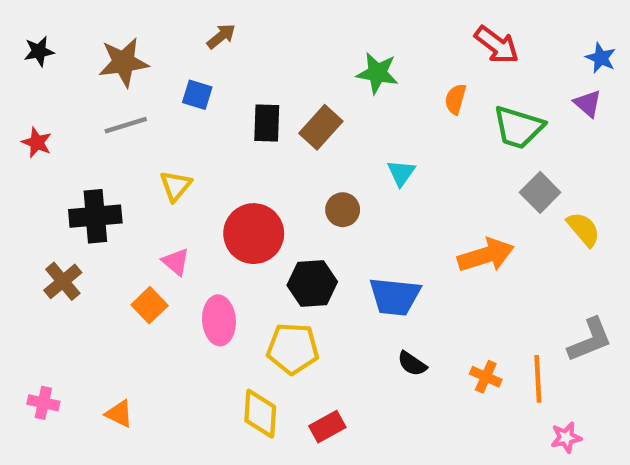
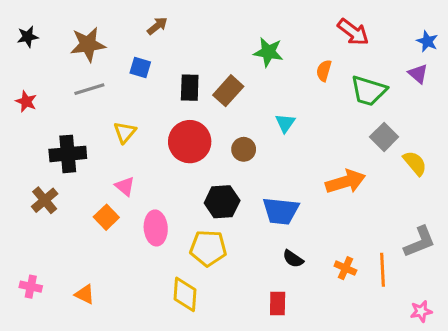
red circle: (254, 234) -> (190, 142), moved
red rectangle: (327, 427) -> (278, 304), moved, turned -60
pink star: (566, 437) -> (421, 311), moved

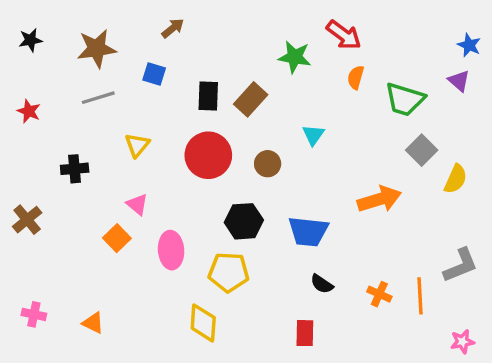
red arrow: (353, 32) -> (344, 35), moved
black cross: (68, 154) -> (75, 169), size x0.7
yellow semicircle: (415, 163) -> (456, 179), turned 64
brown cross: (45, 200) -> (27, 220), moved

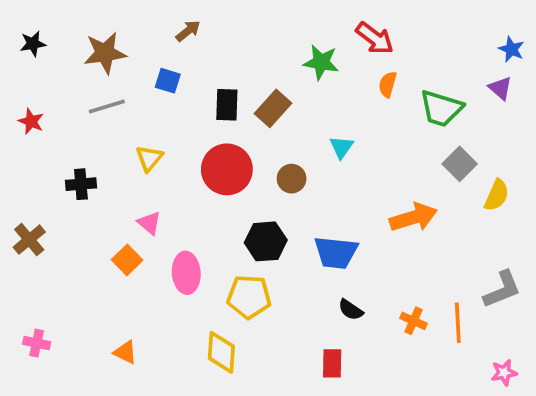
orange triangle: (93, 323) -> (125, 352), moved

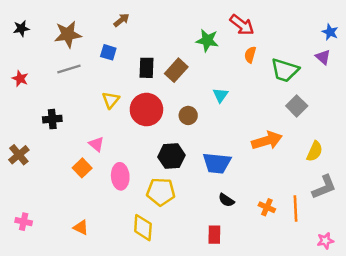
yellow triangle: (149, 158) -> (111, 100), moved
yellow semicircle: (497, 195) -> (315, 151), moved

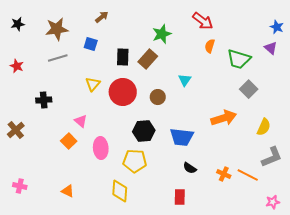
green star: (207, 40) -> (162, 34), moved, turned -30
orange line: (295, 208) -> (248, 175), turned -60

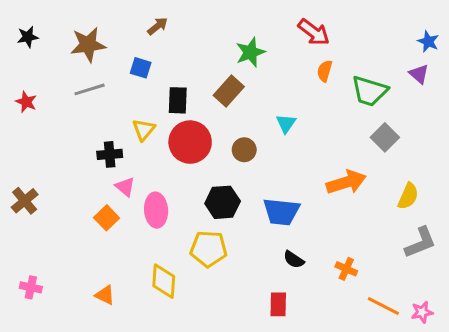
black rectangle: (123, 57) -> (178, 100), moved
black cross: (44, 100) -> (110, 154), moved
pink ellipse: (101, 148) -> (156, 210), moved
orange line: (248, 175) -> (383, 306), moved
yellow diamond: (120, 191) -> (164, 281), moved

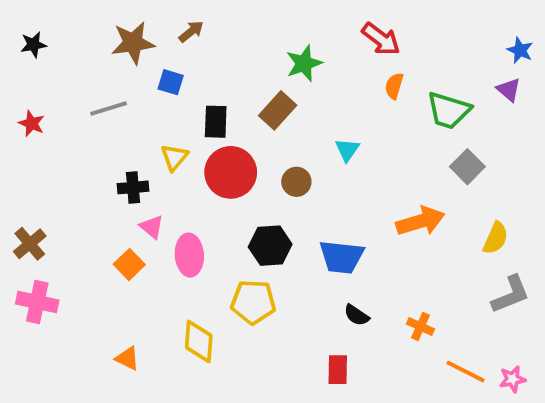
brown star: (88, 45) -> (133, 43), moved
pink cross: (31, 287) -> (37, 302), moved, size x1.5

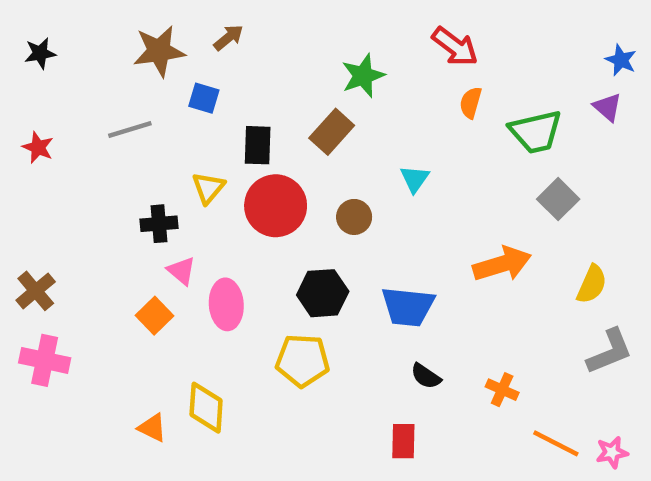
green trapezoid: (449, 110) -> (536, 132), turned -30
yellow diamond: (199, 341) -> (206, 408), moved

